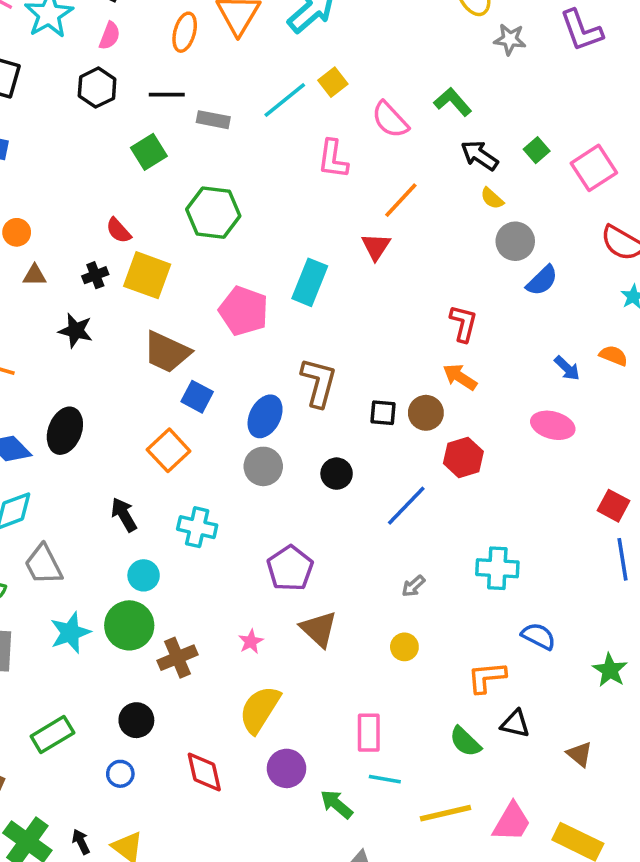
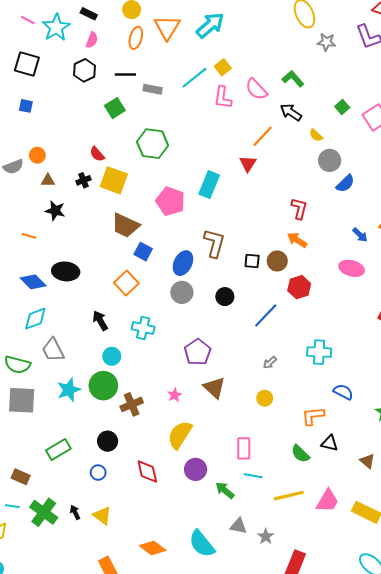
black arrow: (479, 155) -> (291, 112), moved
pink L-shape: (333, 159) -> (223, 98), moved
black star: (76, 331) -> (55, 211), moved
black ellipse: (65, 431) -> (66, 271), turned 75

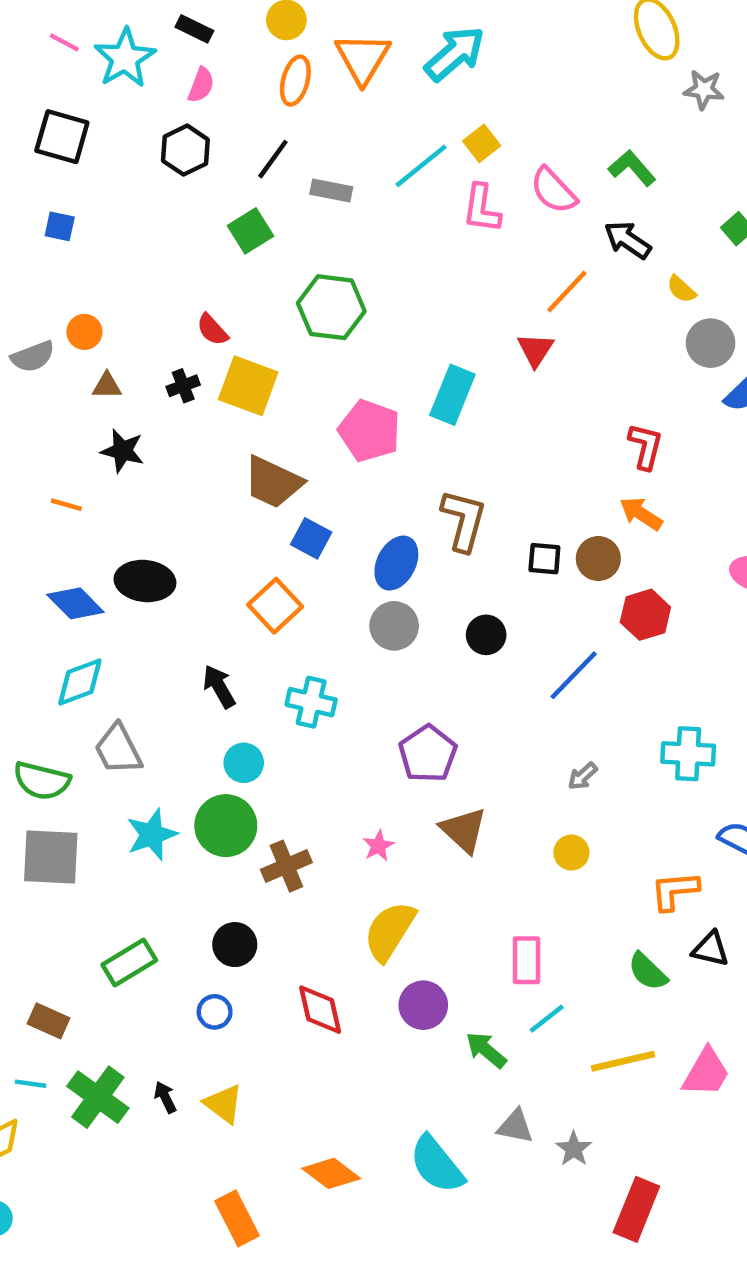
black line: (125, 75) -> (273, 159), turned -54
cyan line: (253, 476) -> (547, 1019), turned -48

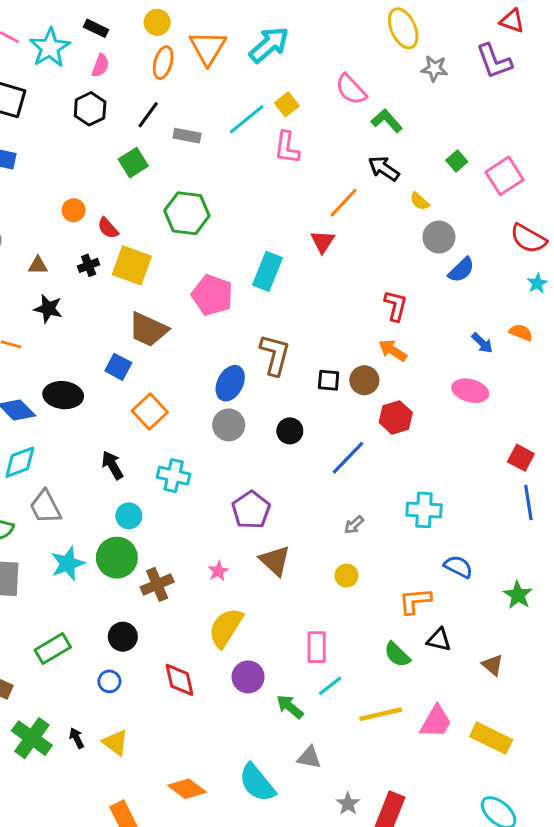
pink semicircle: (553, 190) -> (351, 89), moved
orange circle: (84, 332) -> (74, 210), moved
blue square: (311, 538) -> (118, 367), moved
gray star: (574, 1149) -> (348, 804), moved

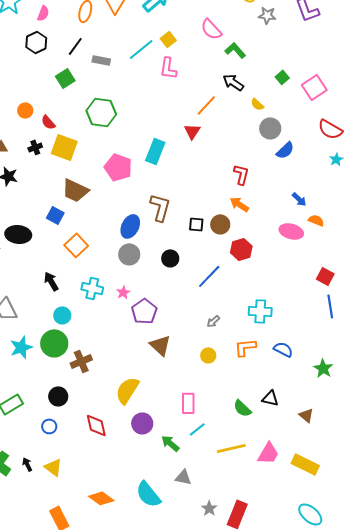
orange semicircle: (521, 332) -> (316, 220), moved
pink star: (218, 571) -> (123, 292), moved
orange L-shape: (415, 601) -> (245, 347), moved

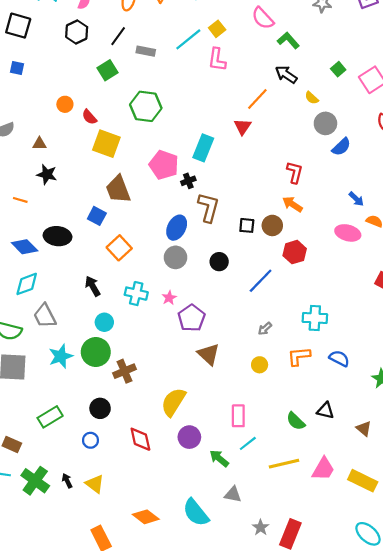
black cross: (35, 147) -> (188, 181), moved
brown trapezoid: (75, 190) -> (118, 189), turned 44

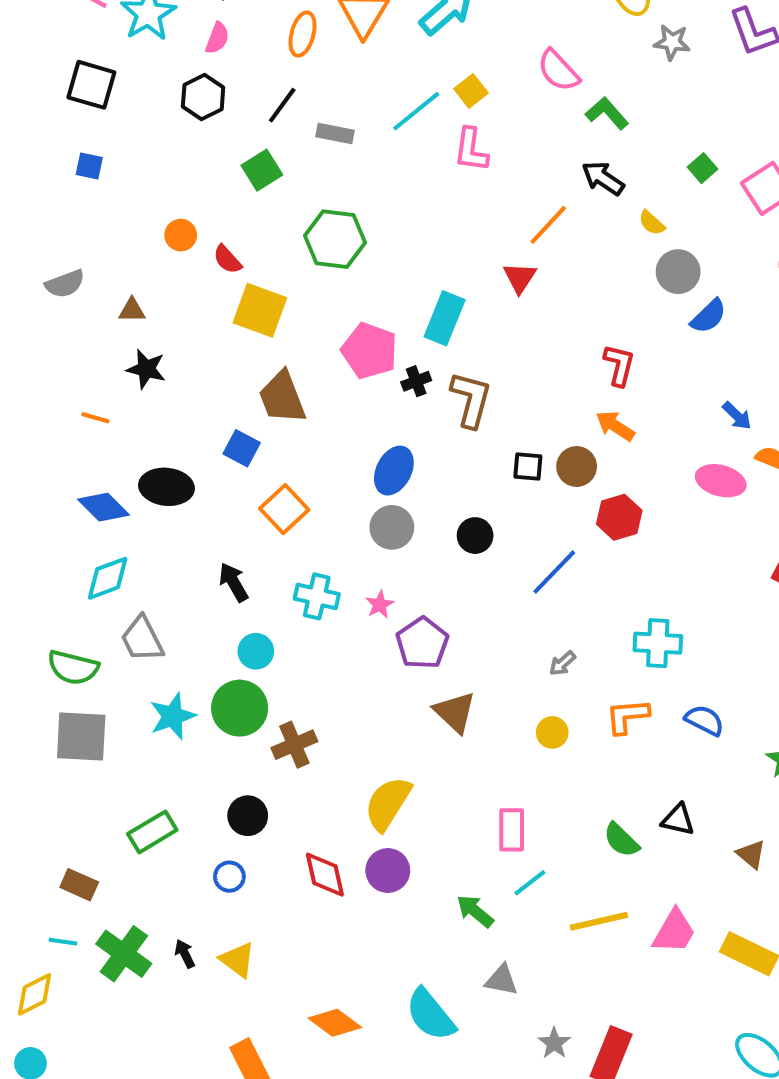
brown L-shape: (209, 207) -> (471, 399), moved
purple circle: (189, 437) -> (388, 871), moved

